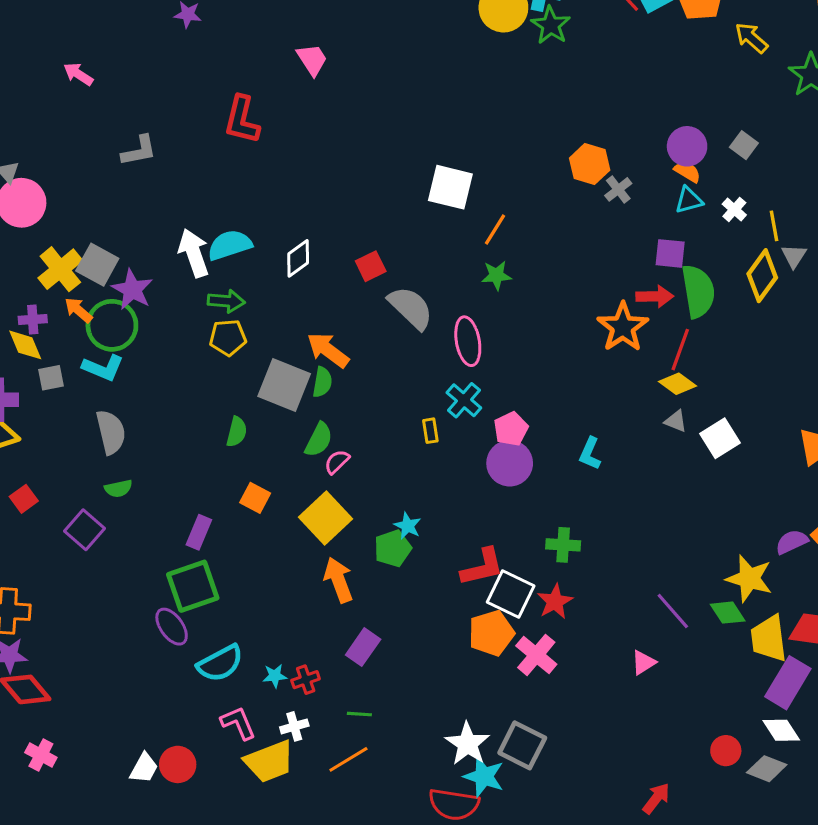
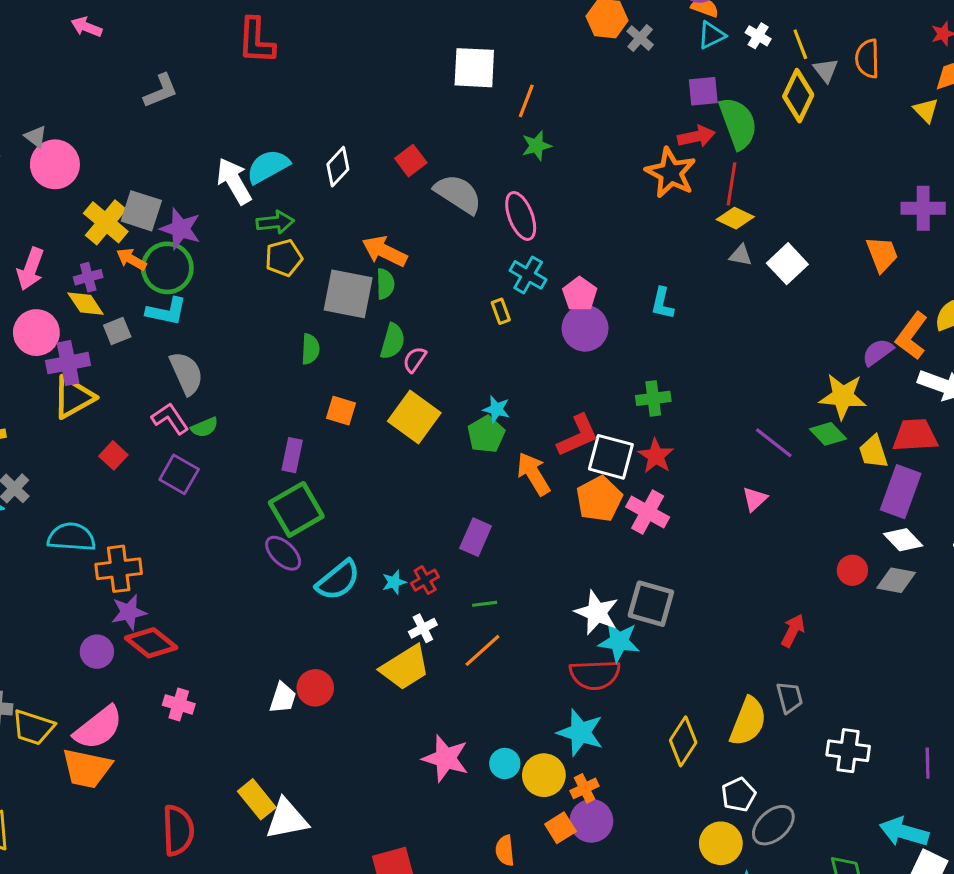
orange arrow: (338, 580) -> (533, 474), moved
yellow trapezoid: (769, 639) -> (873, 452), size x0.7
pink L-shape: (238, 723) -> (170, 419), moved

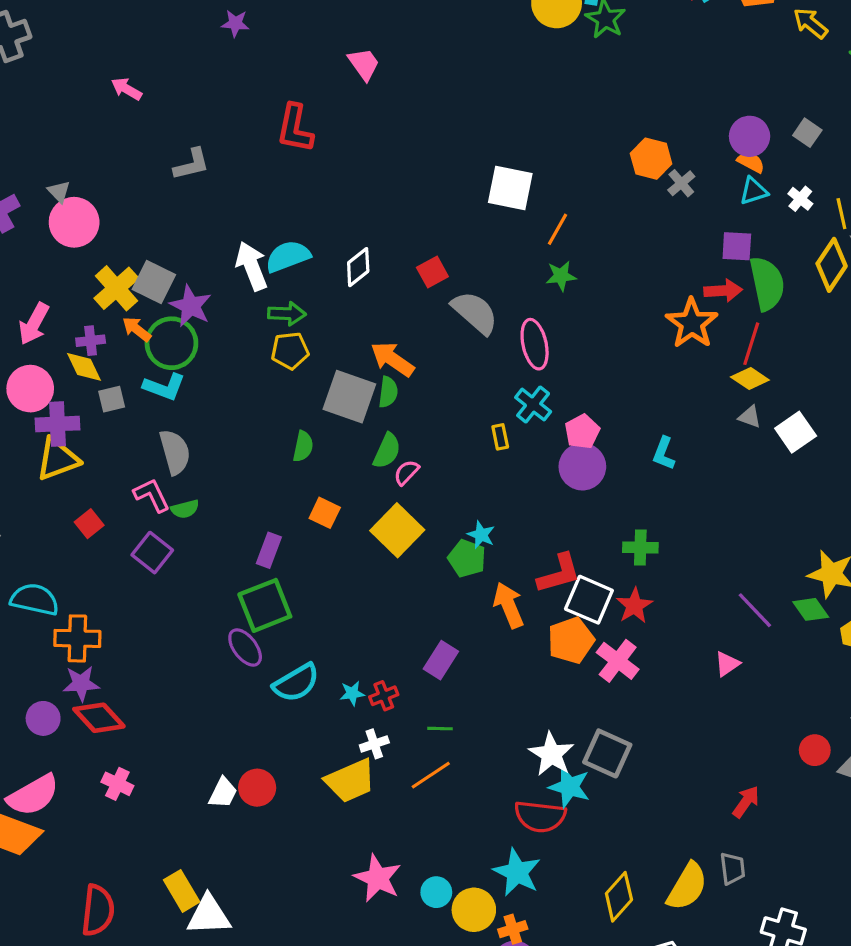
green pentagon: (486, 434) -> (467, 558), turned -30

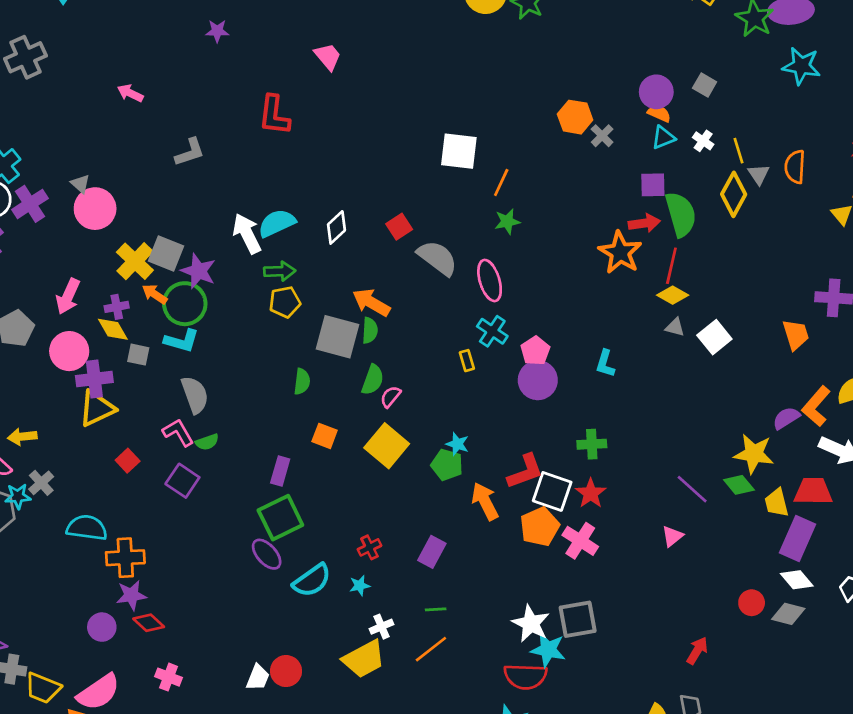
gray square: (112, 399) -> (138, 355), turned 30
red cross: (384, 696) -> (370, 547), moved
red diamond: (99, 718) -> (149, 623), size x0.7
gray square: (607, 753) -> (578, 619), turned -30

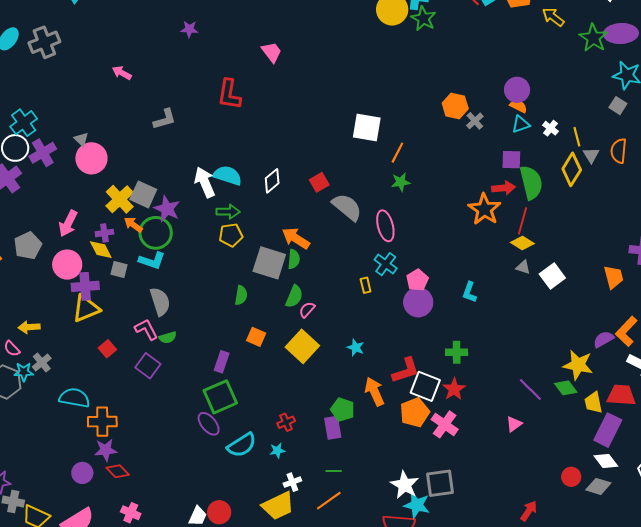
gray square: (705, 85) -> (618, 106), moved
cyan semicircle: (277, 223) -> (227, 175), turned 40
green pentagon: (447, 465) -> (343, 410), moved
purple rectangle: (432, 552) -> (333, 428), turned -40

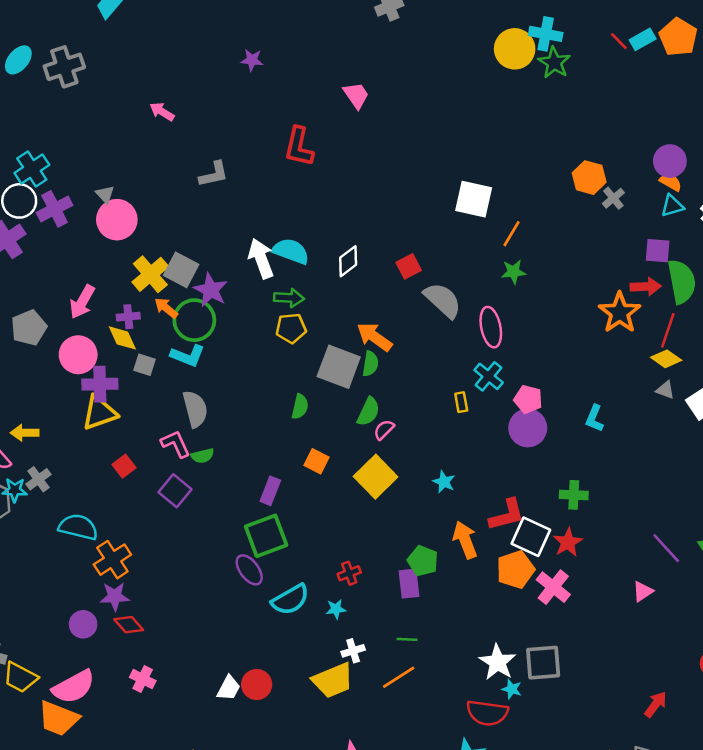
pink pentagon: (417, 280) -> (528, 399), turned -30
orange cross: (102, 422) -> (112, 560), turned -36
cyan star: (417, 505) -> (512, 689), size x0.6

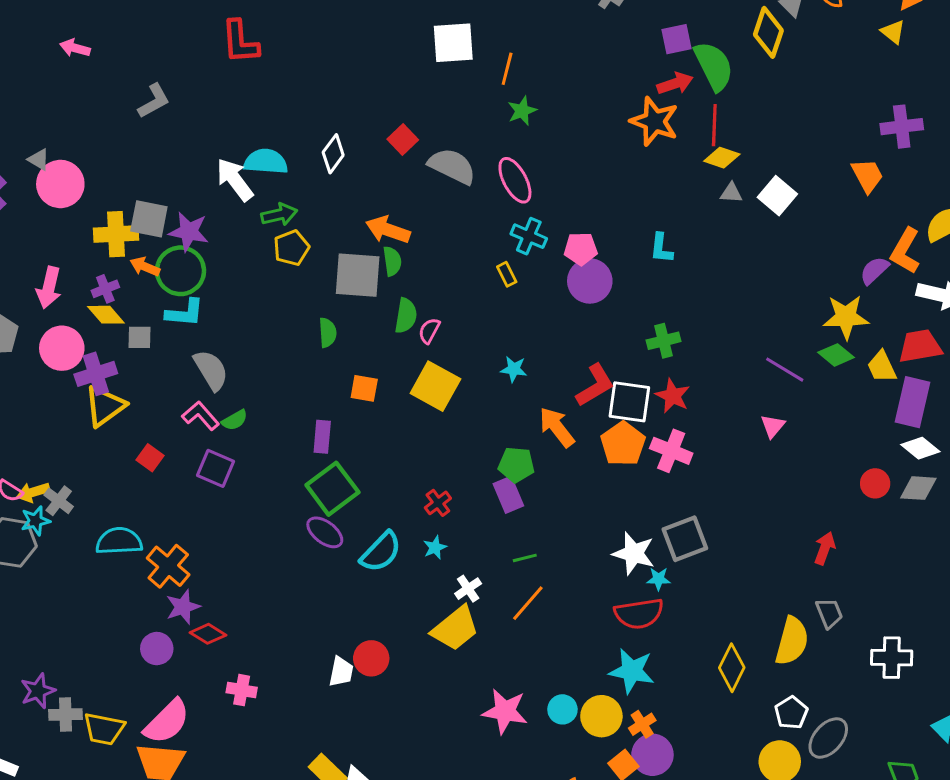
yellow cross: (150, 274) -> (116, 234), turned -36
yellow arrow: (25, 433) -> (33, 492), moved

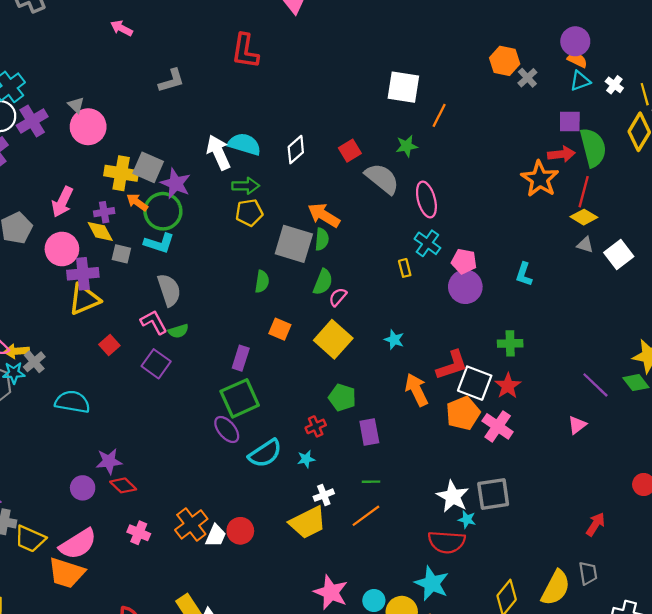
green star: (522, 111) -> (407, 146), moved
green pentagon: (516, 465) -> (342, 398), moved
orange cross: (168, 566) -> (191, 524), moved

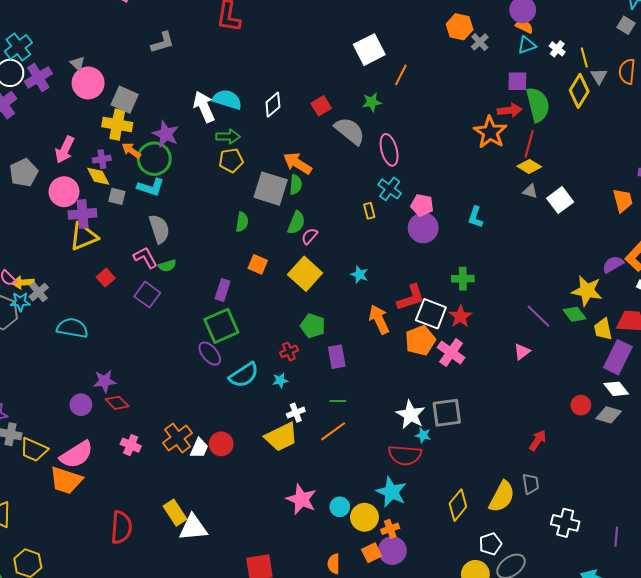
white square: (403, 87) -> (369, 50), turned -36
gray square: (148, 167) -> (125, 100), moved

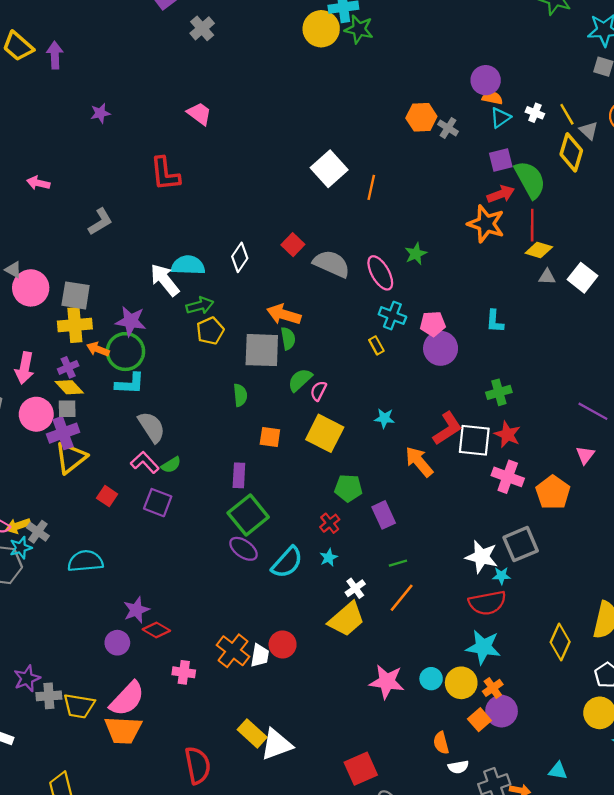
green star: (372, 102) -> (416, 254), moved
gray square: (117, 196) -> (67, 409), moved
green semicircle: (296, 223) -> (300, 380), turned -140
orange pentagon: (420, 341) -> (553, 492), moved

